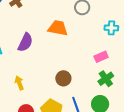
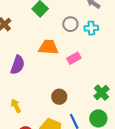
cyan cross: (111, 28) -> (91, 28), moved
pink rectangle: (101, 57) -> (74, 58), moved

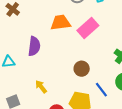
pink rectangle: (74, 58) -> (88, 28), size x1.5

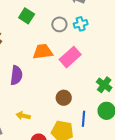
yellow arrow: (41, 87) -> (23, 116), turned -40
blue line: (101, 90) -> (84, 119), turned 42

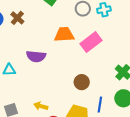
purple semicircle: (16, 75) -> (36, 56), turned 84
yellow arrow: (23, 116) -> (41, 106), moved

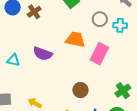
pink rectangle: (91, 42) -> (99, 54), turned -40

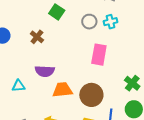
brown cross: (34, 12) -> (37, 37), moved
orange trapezoid: (75, 40) -> (62, 90), moved
brown circle: (80, 90) -> (91, 95), size x1.5

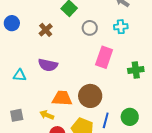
gray circle: (89, 22) -> (90, 28), moved
green cross: (132, 83) -> (136, 70), moved, turned 35
orange trapezoid: (62, 90) -> (62, 98), moved

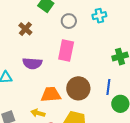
pink rectangle: (104, 57) -> (66, 51), moved
blue line: (106, 120) -> (108, 87), moved

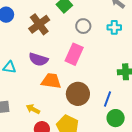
brown cross: (25, 29) -> (39, 24), size x1.5
orange trapezoid: (51, 94) -> (51, 81), moved

